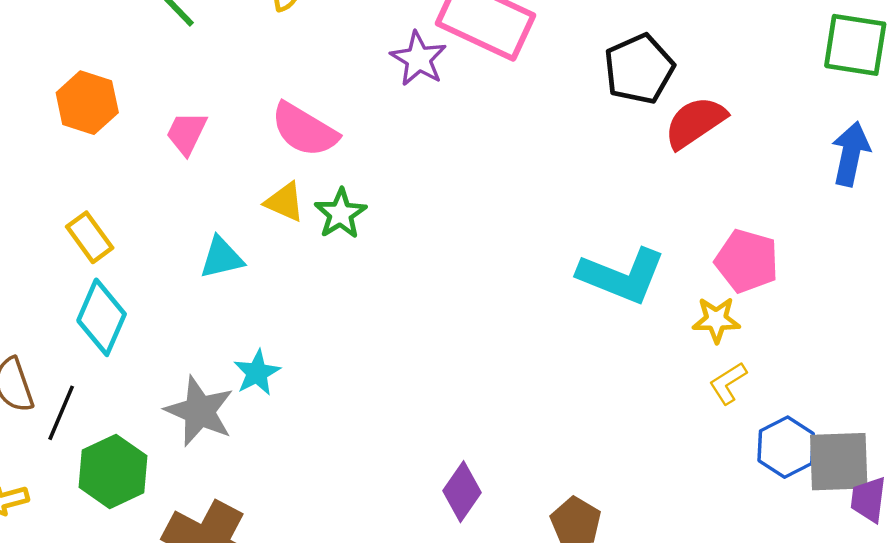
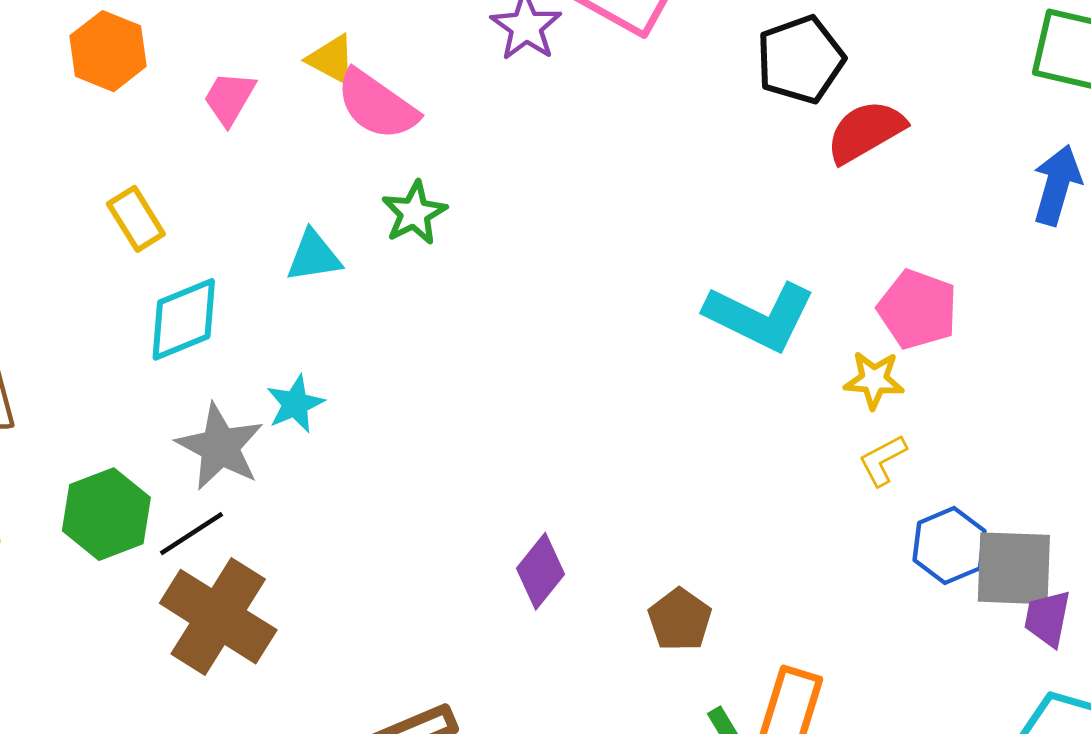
yellow triangle: (285, 202) -> (331, 59), moved
yellow rectangle: (90, 237) -> (136, 219), moved
cyan triangle: (222, 258) -> (314, 256), moved
cyan diamond: (102, 317) -> (184, 319), moved, turned 40
black line: (61, 413) -> (192, 534), moved, turned 30

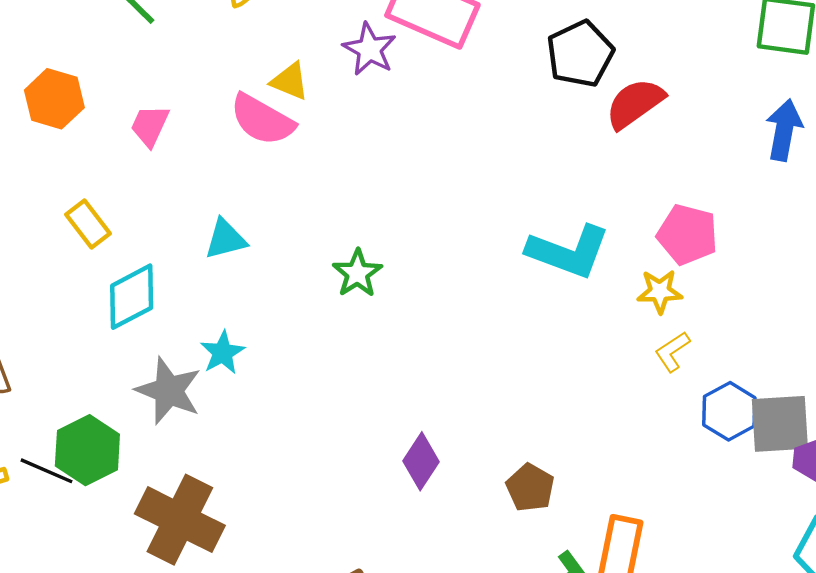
yellow triangle: (331, 59) -> (290, 81), moved
green star: (414, 213) -> (357, 273), moved
black line: (192, 534) -> (46, 471), moved, turned 62

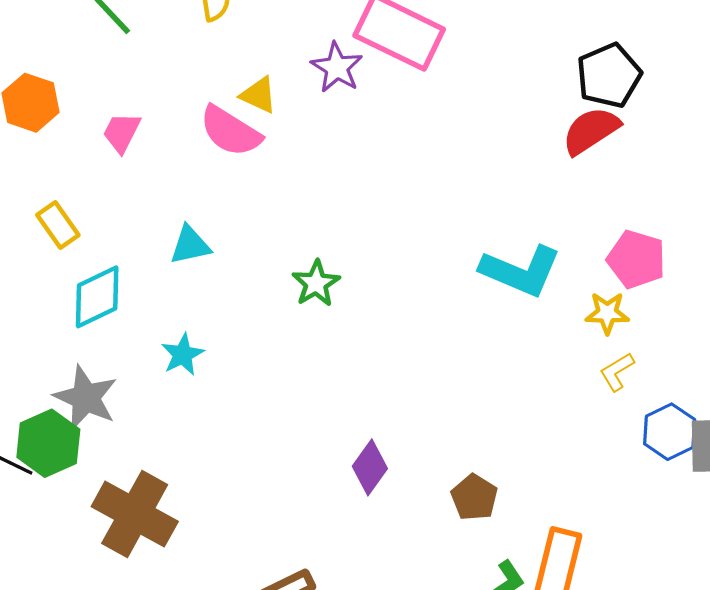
black pentagon: (580, 54) -> (609, 76), moved
gray star: (169, 391) -> (86, 398), moved

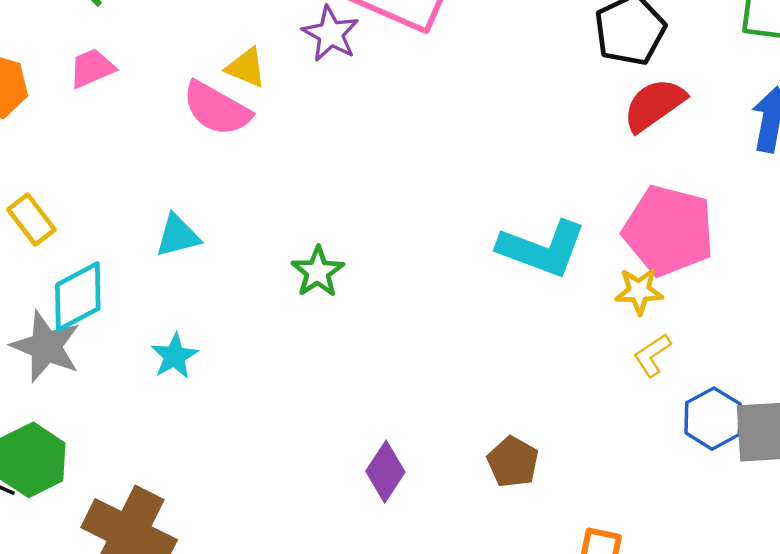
red semicircle: (591, 131) -> (654, 105), moved
pink trapezoid: (122, 132) -> (92, 68), moved, turned 42
pink pentagon: (636, 259) -> (669, 231), size x1.4
gray star: (86, 398) -> (46, 346), moved
brown pentagon: (474, 497) -> (513, 462), moved

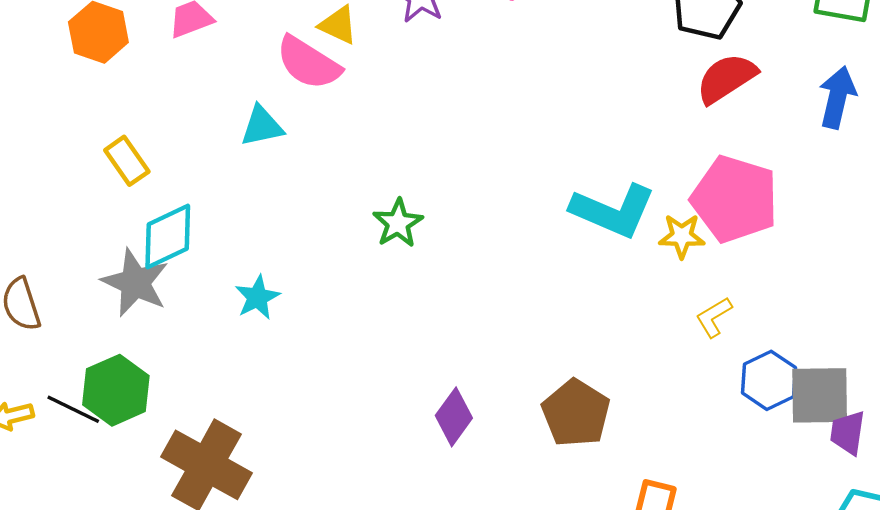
cyan triangle: (178, 236) -> (262, 126), moved
yellow star: (639, 291) -> (682, 236), moved
brown pentagon: (513, 462) -> (576, 413), size x1.4

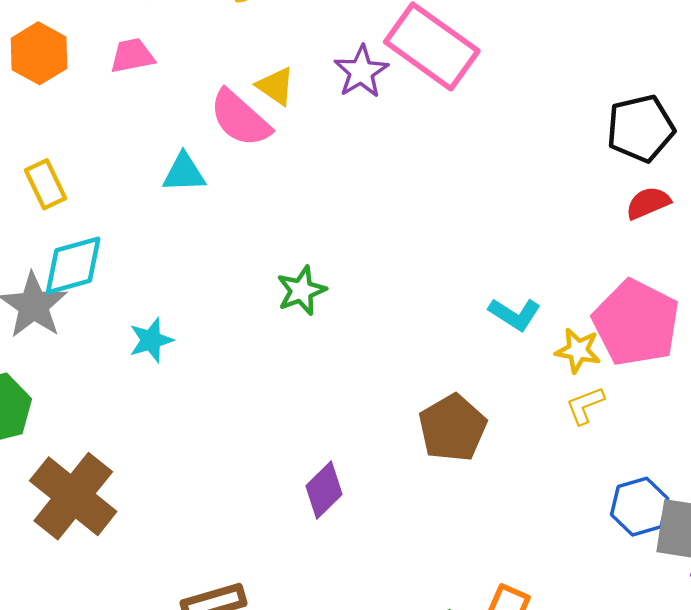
red semicircle: (726, 78) -> (648, 203), size x0.7
cyan L-shape: (613, 211) -> (515, 314), size x0.6
yellow L-shape: (714, 317) -> (585, 405), moved
brown pentagon: (576, 413) -> (453, 428), moved

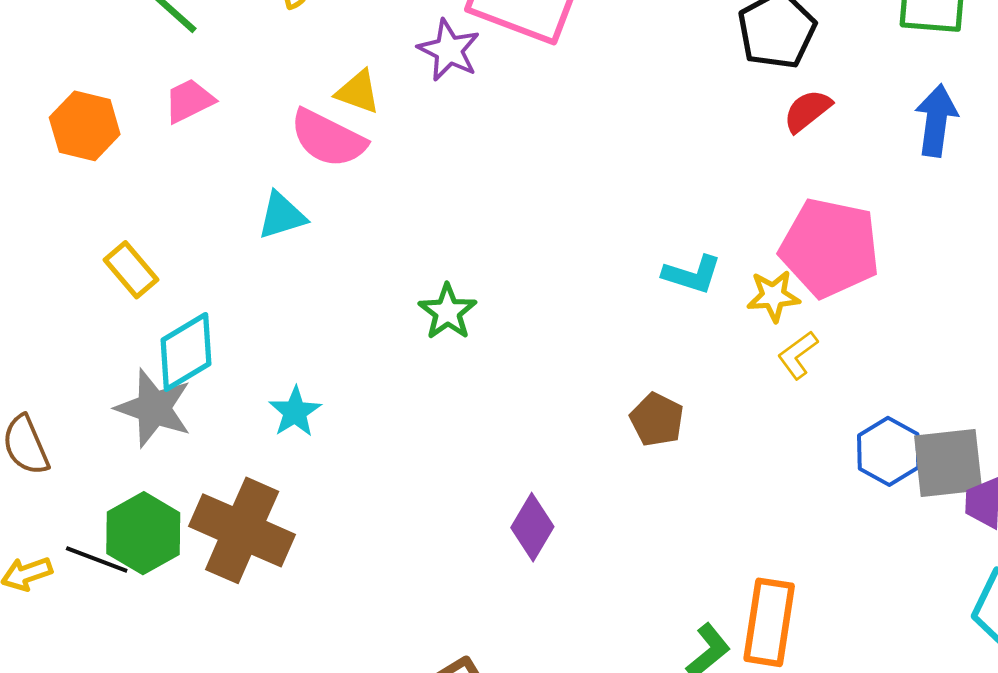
brown pentagon: (453, 428) -> (657, 420), size x0.7
brown cross: (73, 496) -> (242, 530), moved

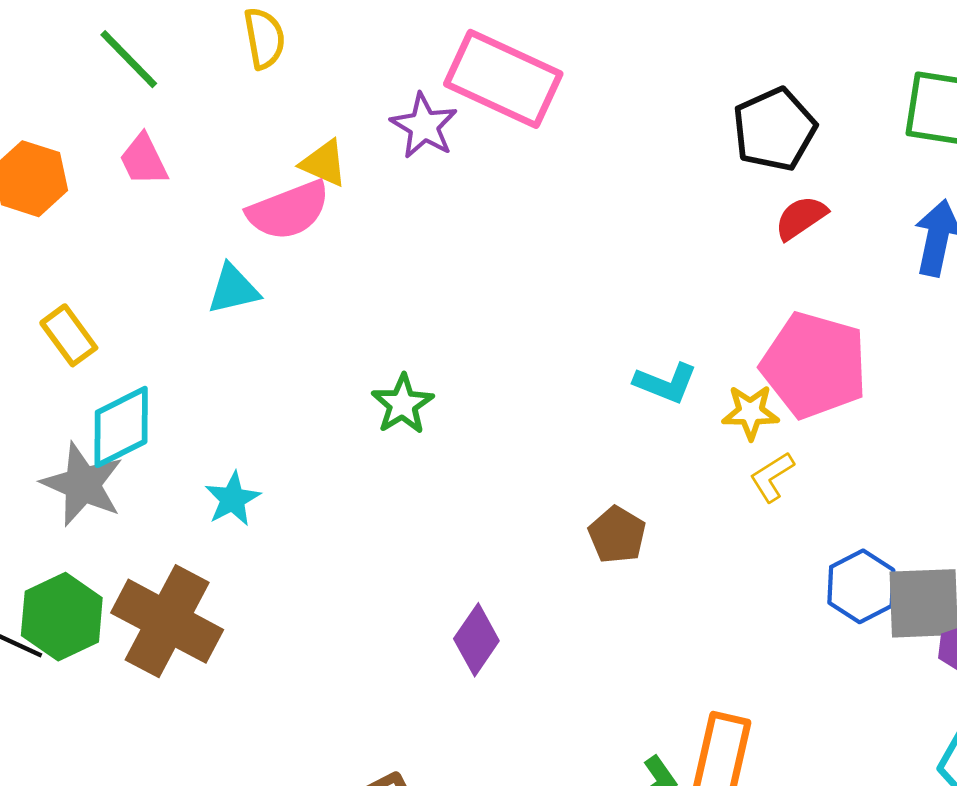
pink trapezoid: (189, 101) -> (144, 160), turned -94
pink semicircle: (328, 138) -> (289, 210), turned -52

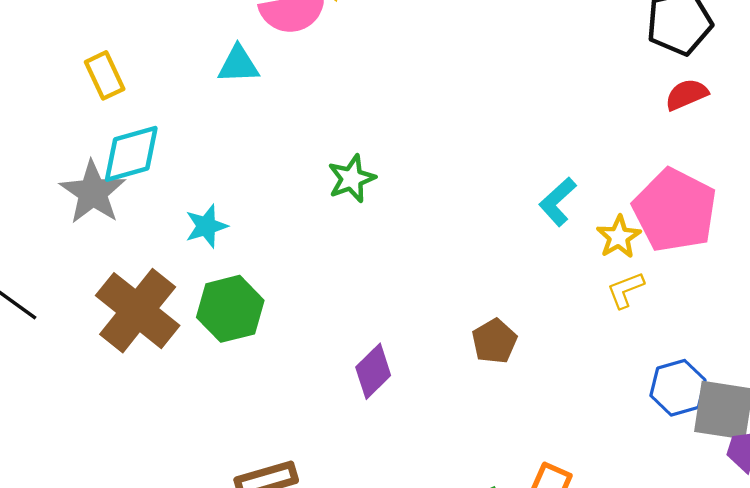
cyan L-shape: (666, 383) -> (558, 202), turned 105
yellow star: (750, 412) -> (619, 237), turned 30
brown pentagon: (617, 535) -> (494, 341), moved
green hexagon: (62, 617) -> (230, 309), moved

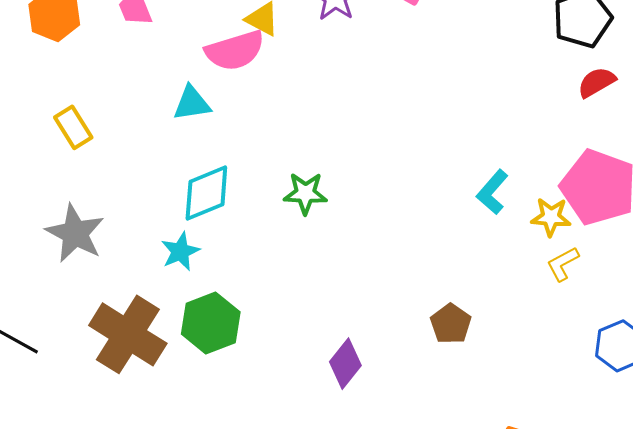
cyan diamond: (131, 154) -> (206, 193), moved
green star: (352, 179) -> (305, 193), turned 30
yellow star: (619, 237) -> (551, 217), turned -30

